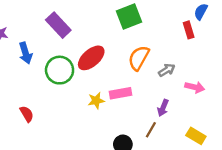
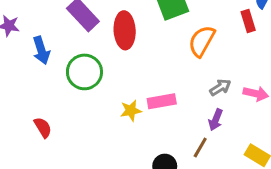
red ellipse: (91, 58) -> (125, 30), moved, turned -52
orange semicircle: (139, 58) -> (202, 41), moved
gray arrow: (167, 70) -> (220, 87), moved

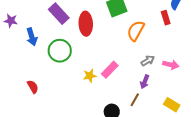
pink rectangle: (162, 101) -> (110, 70), turned -36

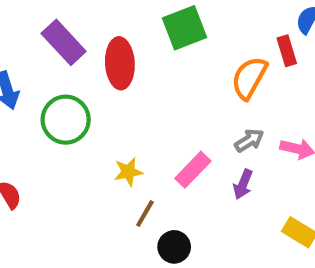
orange semicircle: (136, 31) -> (249, 78), moved
pink rectangle: (110, 70) -> (193, 170), moved
brown line: (135, 100) -> (145, 213), moved

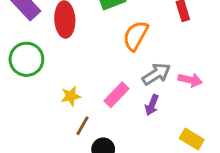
orange semicircle: (249, 78) -> (136, 36), moved
gray arrow: (249, 140) -> (156, 74), size x1.4

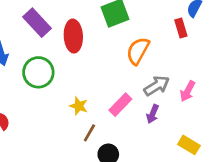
pink arrow: (190, 80) -> (188, 91), turned 105
yellow star: (71, 96) -> (79, 106), turned 30

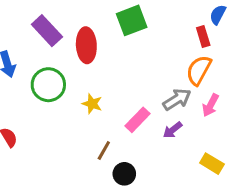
orange semicircle: (138, 51) -> (199, 70), moved
yellow star: (79, 106) -> (92, 104), moved
purple arrow: (153, 114) -> (173, 130), turned 30

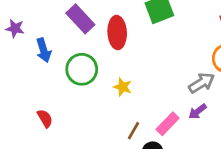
pink rectangle: (137, 120) -> (168, 124), moved

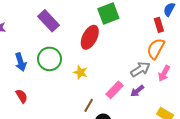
red ellipse: (117, 33) -> (90, 37), moved, turned 30
blue arrow: (44, 50) -> (21, 62), moved
pink rectangle: (168, 124) -> (115, 90), moved

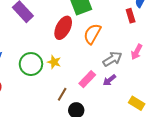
orange semicircle: (156, 49) -> (92, 34), moved
green circle: (49, 59) -> (31, 64), moved
pink arrow: (164, 73) -> (137, 52), moved

